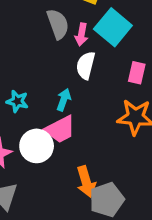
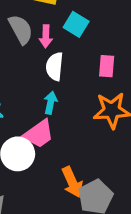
cyan square: (113, 27) -> (76, 24), size x0.7
cyan arrow: (64, 100) -> (50, 103), moved

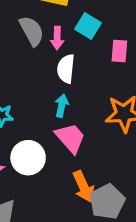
pink rectangle: (107, 66) -> (119, 51), moved
pink trapezoid: (39, 134) -> (70, 138), moved, turned -96

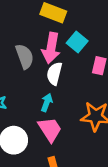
gray semicircle: (32, 31) -> (25, 56), moved
pink arrow: (57, 38) -> (51, 48), size x1.6

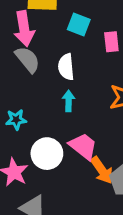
pink arrow: (51, 48) -> (24, 29), moved
pink trapezoid: (50, 129) -> (83, 146), moved

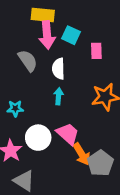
pink arrow: (24, 29) -> (47, 35), moved

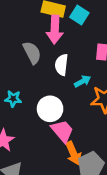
cyan square: (71, 35) -> (79, 15), moved
cyan arrow: (58, 96) -> (83, 81), moved, turned 49
white circle: (38, 138) -> (50, 109), moved

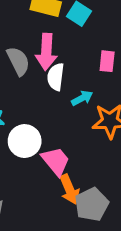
pink arrow: (55, 30) -> (46, 52), moved
white circle: (50, 109) -> (25, 141), moved

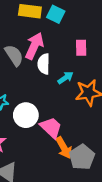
pink arrow: (46, 52) -> (34, 46), turned -152

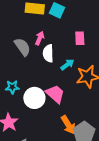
pink arrow: (34, 46) -> (40, 38), size x0.6
pink trapezoid: (51, 128) -> (55, 94), moved

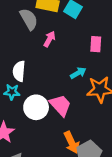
gray semicircle: (22, 47) -> (29, 19), moved
white semicircle: (48, 53) -> (19, 71), moved

